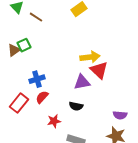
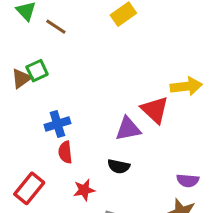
yellow arrow: (90, 57) -> (186, 86), moved
red semicircle: (42, 97) -> (65, 152), turned -48
red rectangle: (19, 103) -> (29, 188), moved

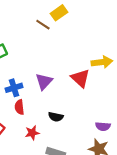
brown line: (56, 27) -> (43, 25), moved
purple triangle: (128, 129) -> (44, 81), moved, turned -36

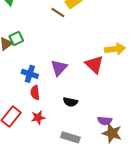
blue cross: (14, 88) -> (30, 74), turned 35
purple semicircle: (103, 126) -> (105, 121), moved
red star: (32, 133) -> (38, 118), moved

